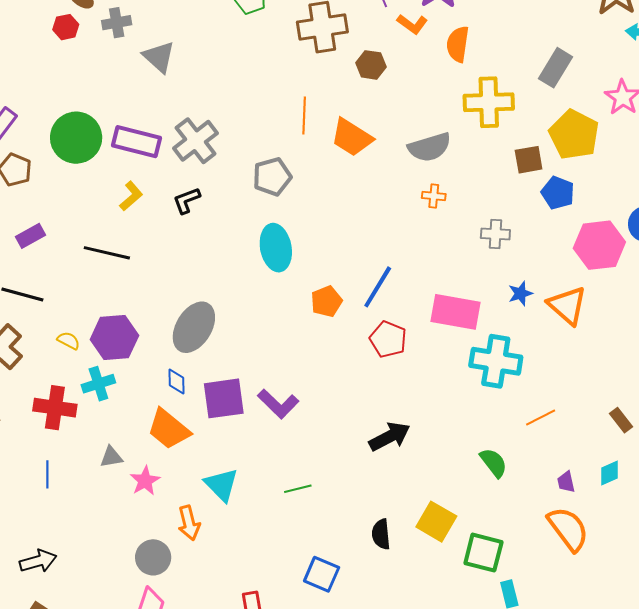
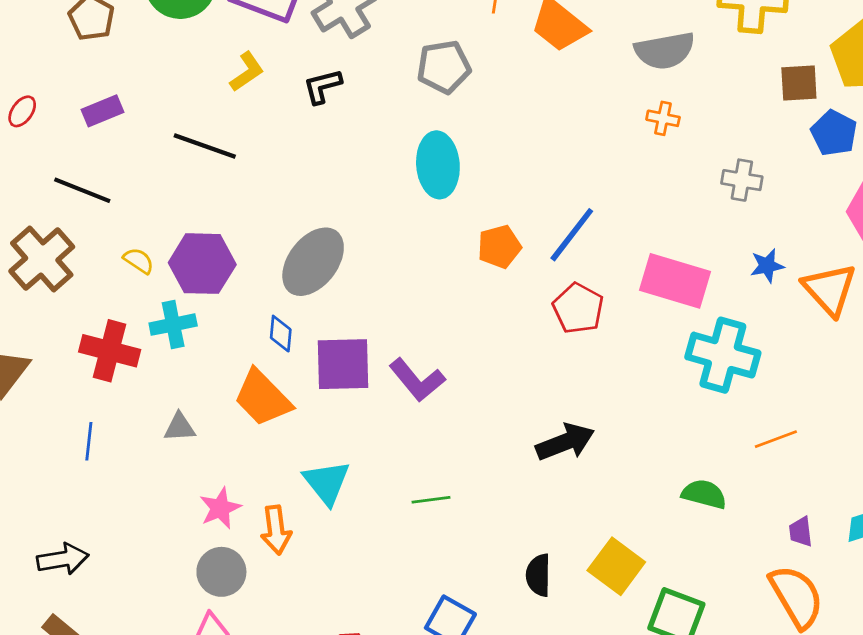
green semicircle: (494, 463) -> (704, 494), turned -44
pink star: (145, 481) -> (220, 508), moved

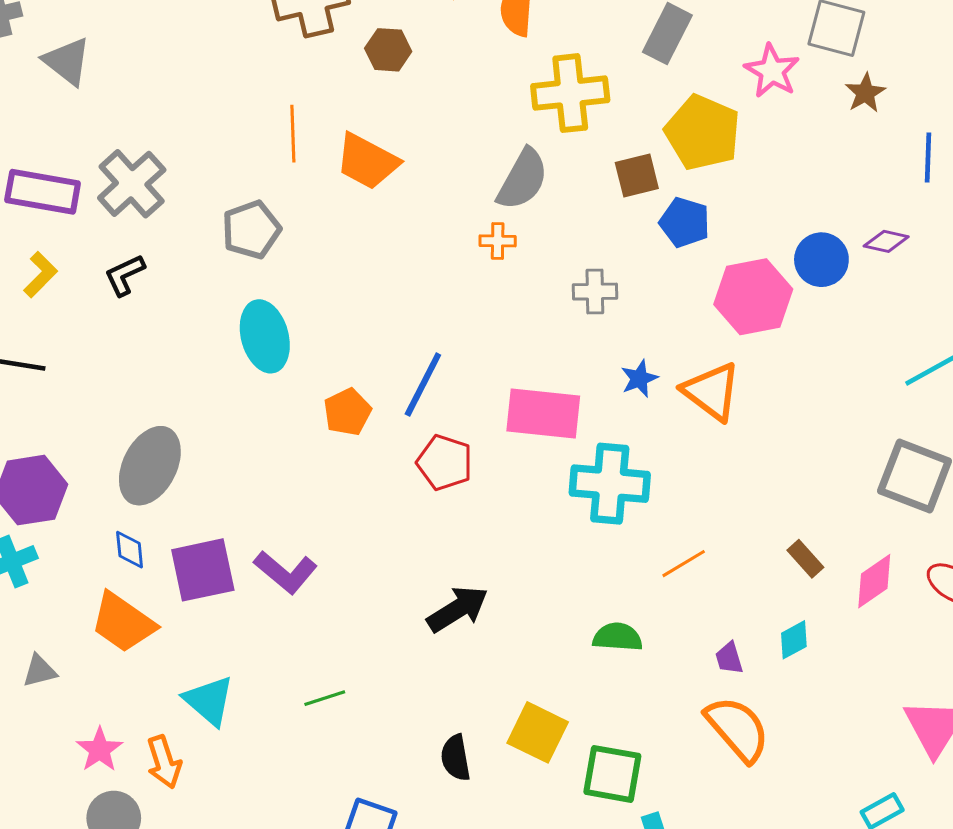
gray semicircle: (665, 51) -> (523, 179), moved, turned -40

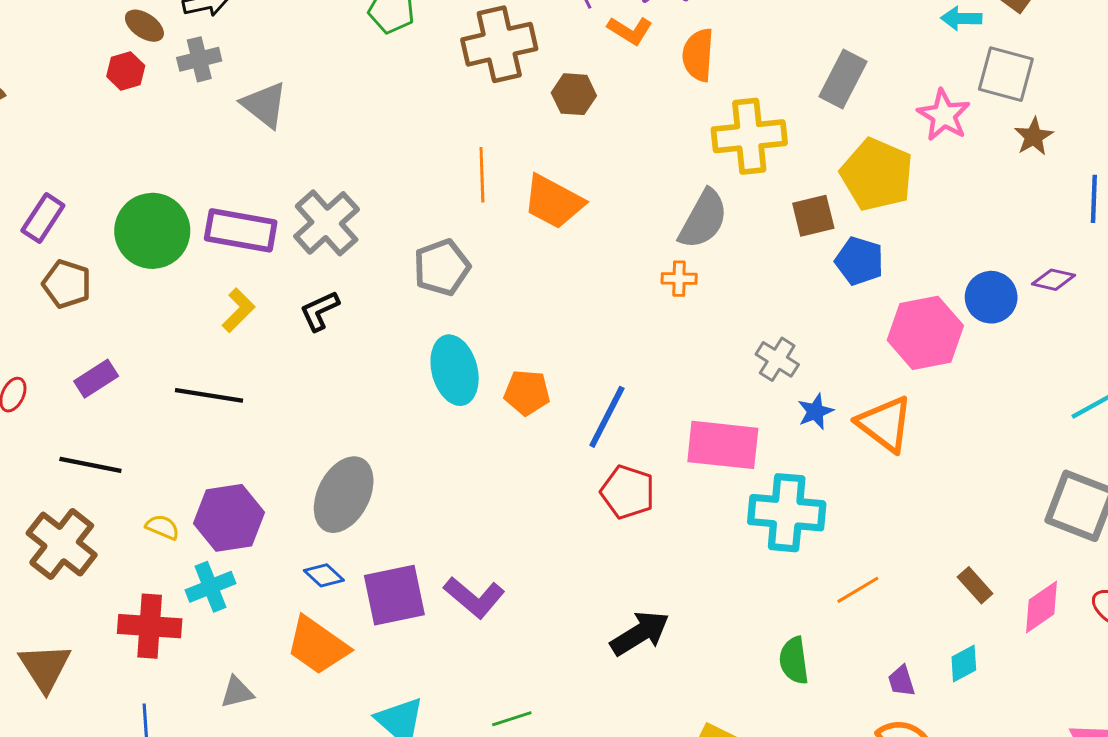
gray cross: (595, 292) -> (777, 359), moved, turned 33
orange pentagon: (347, 412) -> (527, 393), moved, turned 30
blue diamond: (130, 550) -> (324, 575), turned -42
green semicircle: (618, 637) -> (794, 661), turned -102

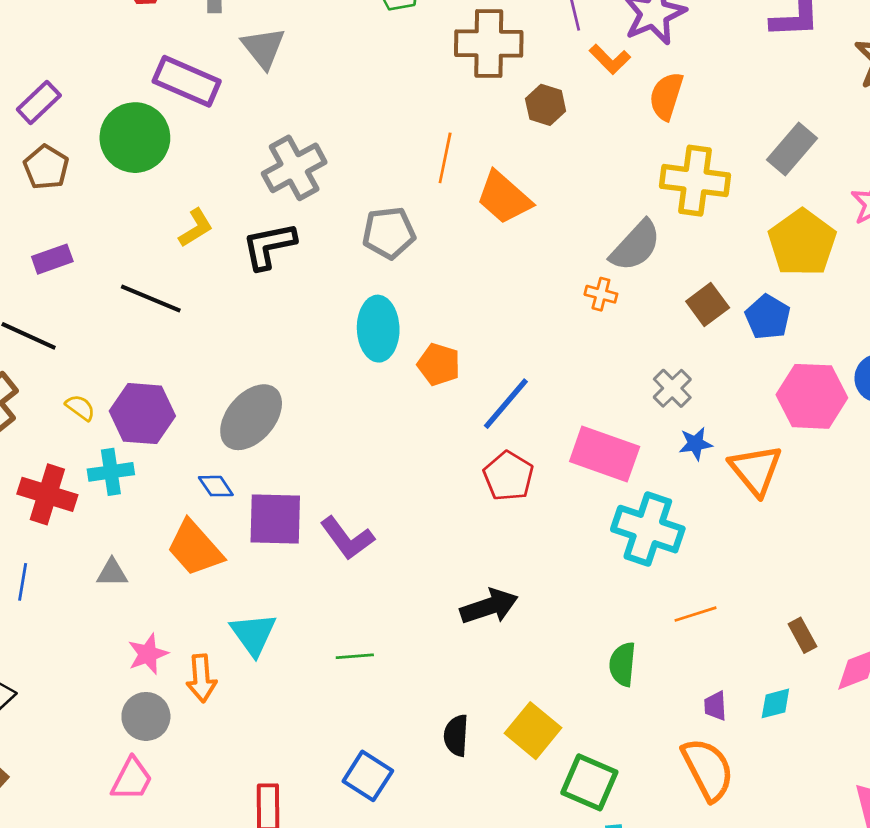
brown square: (813, 216) -> (708, 304), moved, turned -36
purple rectangle: (241, 230) -> (187, 81), moved
black L-shape: (320, 311) -> (269, 246), size x1.4

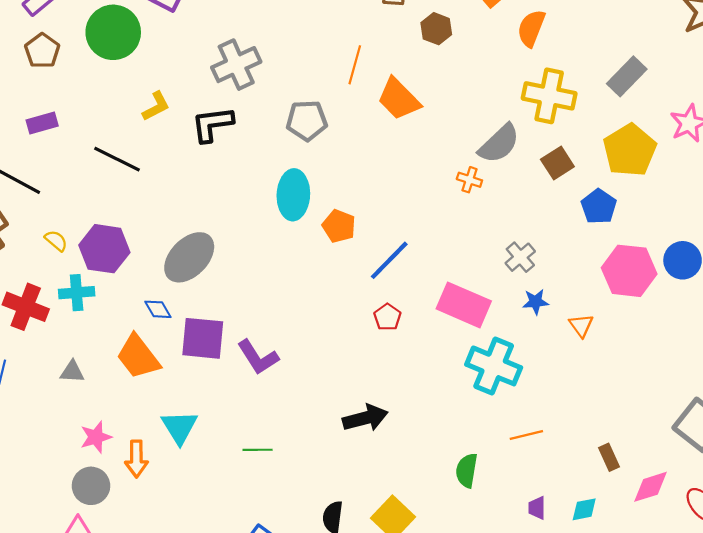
brown square: (708, 304) -> (557, 163), moved
orange triangle: (756, 470) -> (581, 325), size x0.6
red pentagon: (508, 476) -> (387, 317), size x0.7

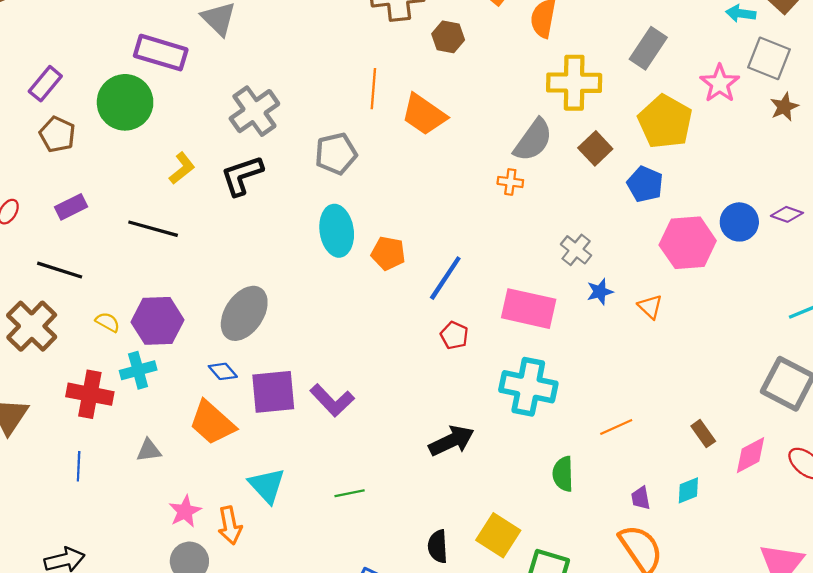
cyan cross: (494, 366) -> (528, 387), moved

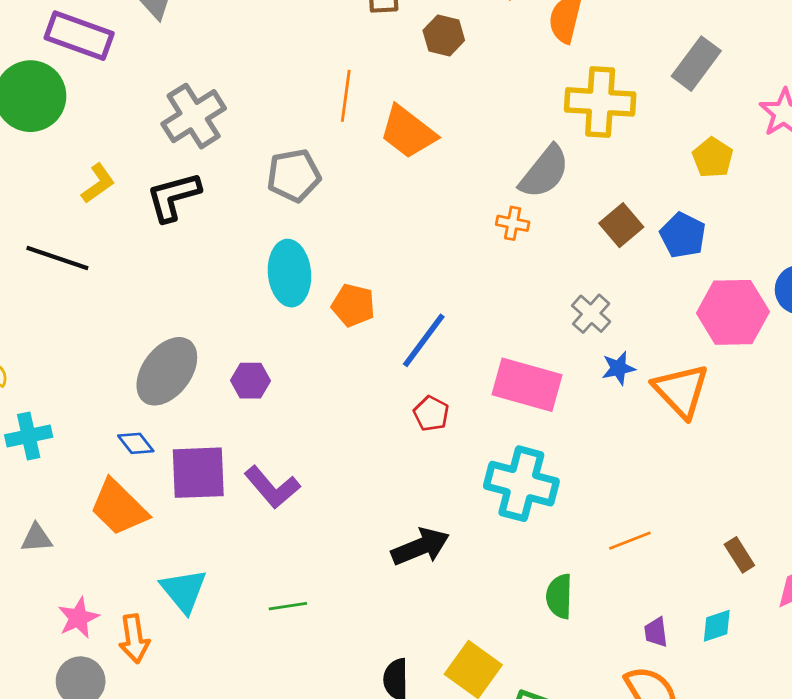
yellow pentagon: (665, 122) -> (713, 158), size x0.6
brown square: (595, 148) -> (621, 225), moved
orange triangle: (650, 307) -> (681, 391), size x1.8
purple hexagon: (158, 321) -> (251, 381), moved, size x0.6

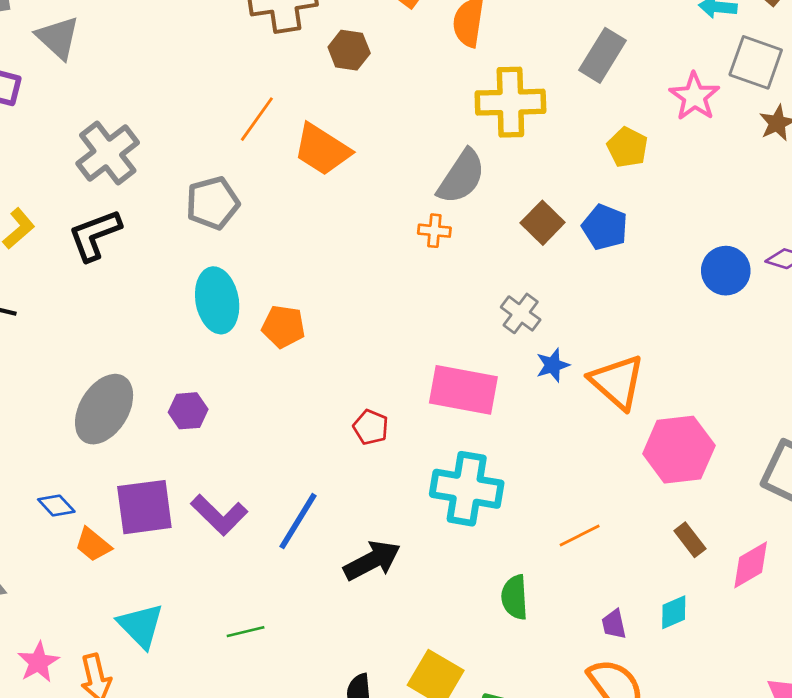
orange line: (346, 96) -> (257, 119), turned 33
pink hexagon: (733, 312) -> (679, 450), moved
blue line: (424, 340) -> (298, 521), moved
blue diamond: (136, 443) -> (56, 506), moved
orange trapezoid: (119, 508) -> (93, 545), moved, size x0.6

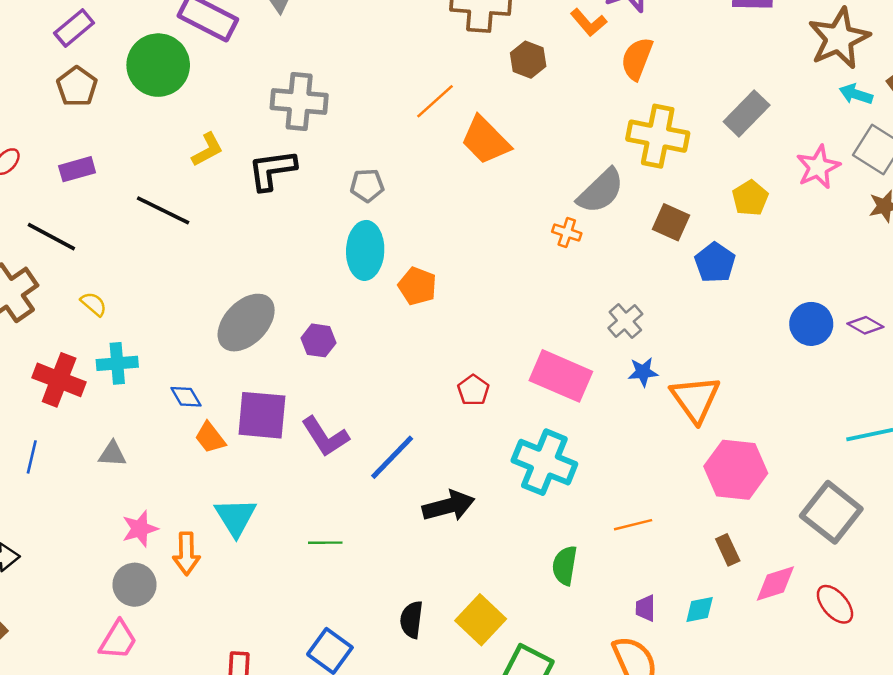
gray cross: (108, 153) -> (299, 101), turned 30
gray pentagon: (213, 203) -> (367, 185), moved, size x0.7
brown square: (543, 223) -> (671, 222), moved, turned -33

